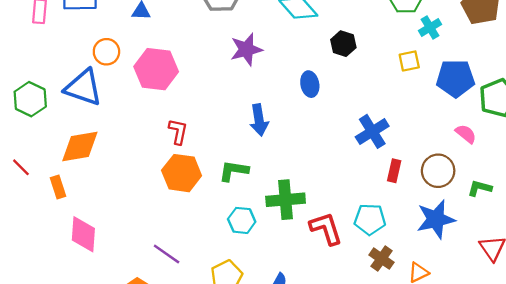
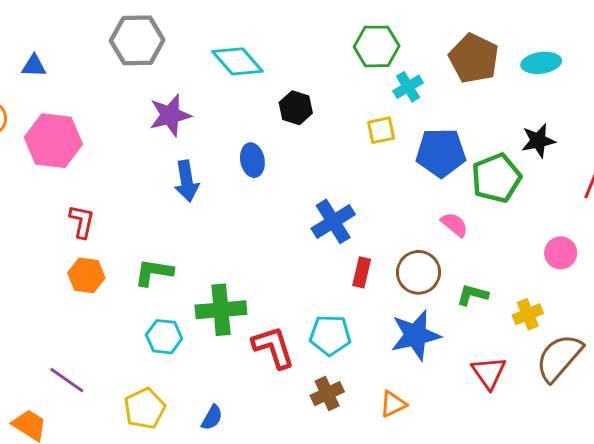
blue arrow: (259, 120) -> (187, 181), moved
orange hexagon: (182, 173) -> (86, 275), size x0.7
brown cross: (381, 259) -> (327, 394), moved, turned 30

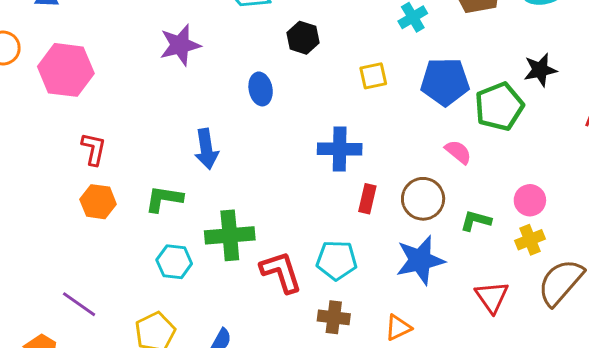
yellow square: (381, 130) -> (373, 76), moved
blue arrow: (187, 181) -> (206, 149), moved
blue cross: (333, 221) -> (340, 149), turned 33
pink circle: (561, 253) -> (530, 200), moved
brown cross: (327, 394) -> (334, 317), turned 32

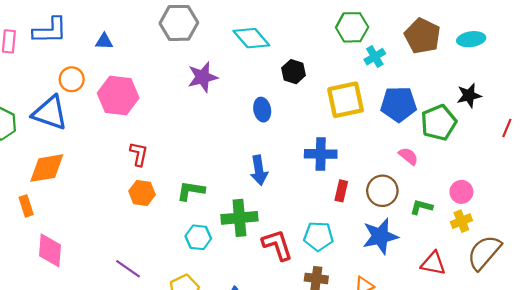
yellow square: (373, 76) -> (346, 100), size x1.8
blue arrow: (206, 149) -> (259, 170), moved
red triangle: (492, 297) -> (433, 263), turned -44

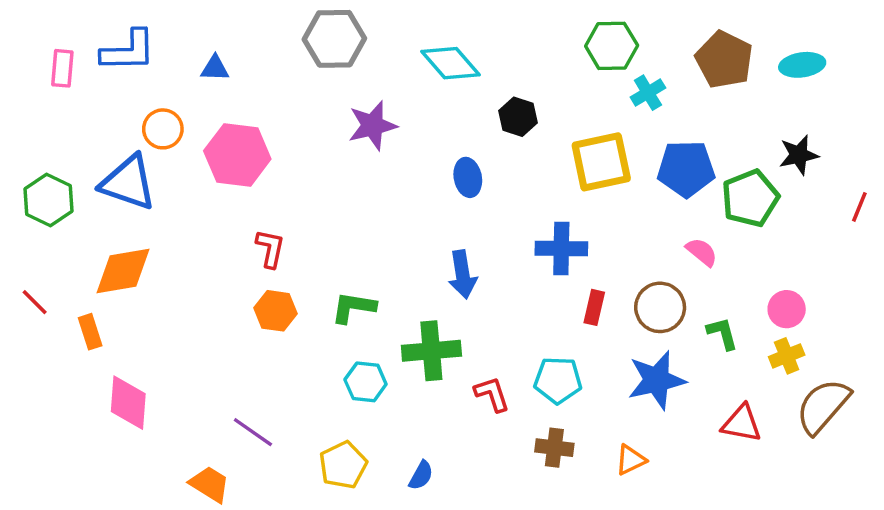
green L-shape: (421, 207) -> (722, 333), turned 60
red L-shape: (277, 245) -> (492, 394), size x0.7

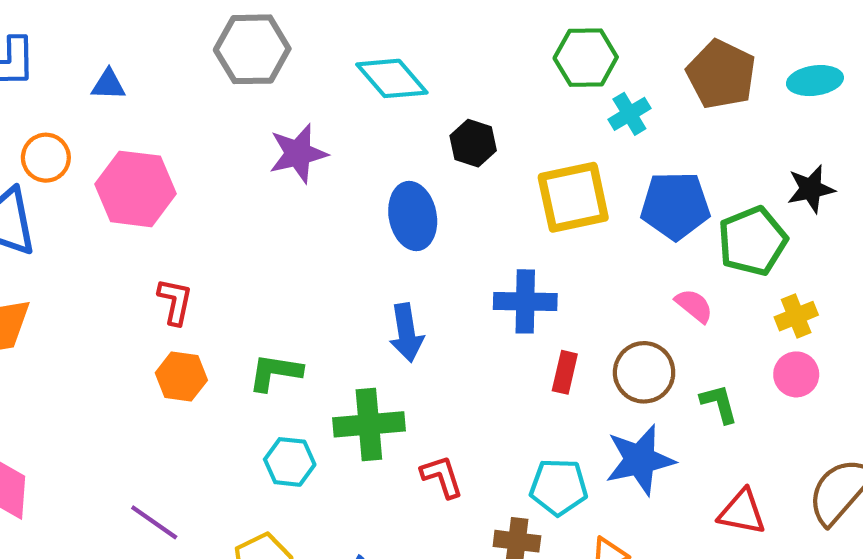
blue ellipse: (468, 177) -> (413, 216), size x1.4
yellow cross: (787, 356) -> (796, 316), moved
cyan pentagon: (558, 380) -> (559, 487), moved

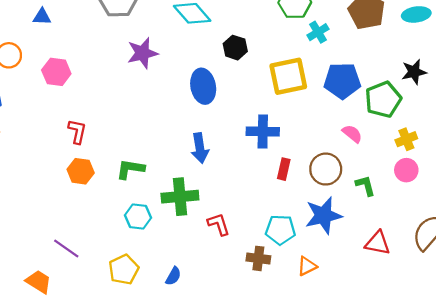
pink hexagon: (135, 189) -> (56, 72), size x0.7

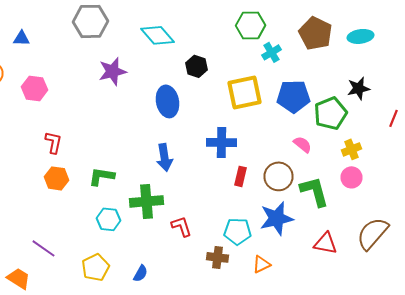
green L-shape: (365, 186) -> (314, 191), size x1.6

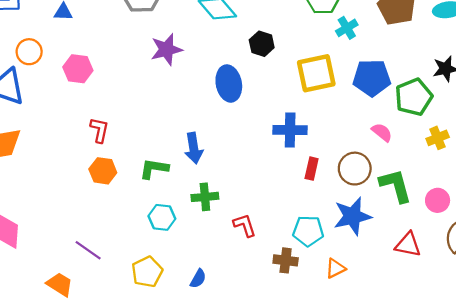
blue arrow: (164, 157) -> (194, 148), moved
pink circle: (352, 177) -> (438, 200), moved
green cross: (146, 201) -> (205, 197), size x0.7

